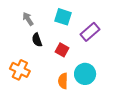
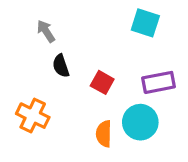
cyan square: (63, 17) -> (145, 23), moved
purple rectangle: (90, 32) -> (159, 82), moved, turned 30

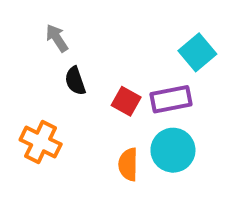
cyan square: (145, 23) -> (197, 52), moved, turned 32
purple rectangle: (159, 82) -> (171, 99), moved

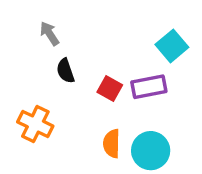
cyan circle: (173, 150) -> (151, 151), moved

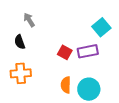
black semicircle: (65, 71) -> (20, 42), moved
orange cross: (35, 124) -> (21, 73), turned -30

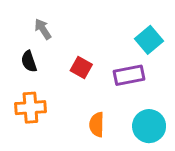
red square: (65, 52) -> (81, 68), moved
cyan circle: (89, 89) -> (149, 126), moved

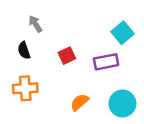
red square: (81, 68) -> (67, 56), turned 36
orange semicircle: (97, 125) -> (80, 102), turned 48

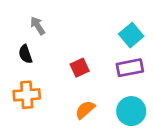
red square: (67, 56) -> (80, 68), moved
purple rectangle: (106, 62) -> (130, 68), moved

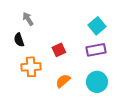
orange cross: (27, 95) -> (31, 67), moved

